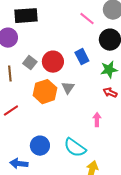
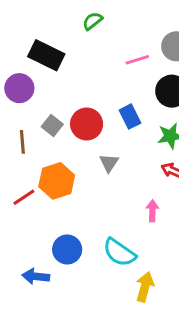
black rectangle: (26, 16) -> (46, 55), turned 30
pink line: (87, 19) -> (137, 60), turned -56
orange hexagon: (45, 92) -> (57, 181), moved

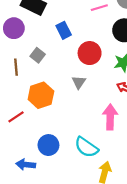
blue rectangle: (130, 117) -> (64, 30), moved
red circle: (87, 124) -> (90, 53), moved
red line: (24, 197) -> (16, 117), moved
pink arrow: (152, 211) -> (110, 117), size x1.6

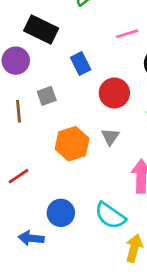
gray square: (38, 55) -> (47, 96), turned 32
gray triangle: (79, 82) -> (110, 137), moved
orange hexagon: (41, 95) -> (72, 144), moved

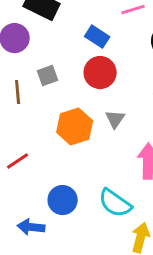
blue rectangle: (81, 63) -> (97, 37), moved, turned -30
red circle: (114, 93) -> (100, 73), moved

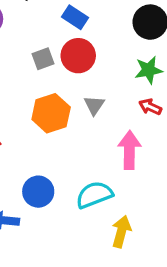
gray square: (48, 76) -> (43, 59), moved
cyan semicircle: (115, 203) -> (94, 195), turned 124

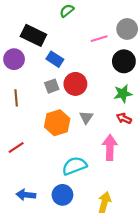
blue rectangle: (75, 17) -> (55, 59), moved
blue circle: (38, 192) -> (62, 195), moved
cyan semicircle: (94, 195) -> (74, 166), moved

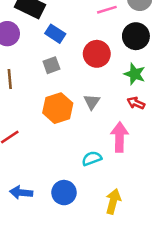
red circle: (75, 84) -> (97, 54), moved
green star: (123, 94) -> (135, 74), turned 30
cyan semicircle: (74, 166) -> (92, 158), moved, size x0.7

